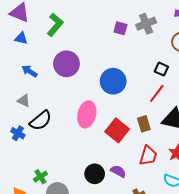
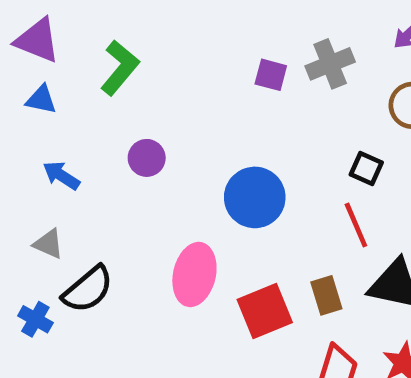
purple circle: (66, 64) -> (147, 158), size x0.6
red line: (157, 93) -> (356, 225), turned -60
red square: (117, 130) -> (265, 311), turned 30

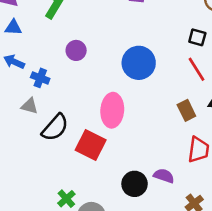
blue arrow: (61, 175) -> (14, 62), moved
red square: (265, 311) -> (91, 145), moved, turned -32
blue cross: (35, 319) -> (40, 78), moved

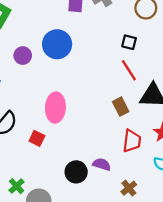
blue circle: (139, 63) -> (57, 44), moved
red square: (91, 145) -> (37, 138), size x0.6

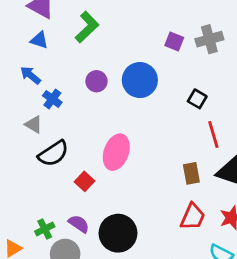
black square: (129, 42) -> (197, 99), moved
purple semicircle: (102, 164) -> (79, 224), moved
black circle: (76, 172) -> (118, 233), size x1.4

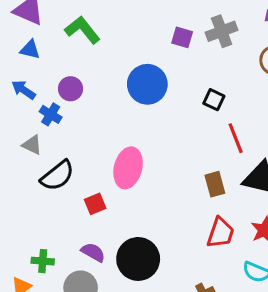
green L-shape: (87, 27) -> (82, 30), turned -80
purple circle: (96, 81) -> (71, 89), moved
red square: (85, 181) -> (95, 204), turned 30
green cross: (45, 229) -> (43, 261), moved, turned 36

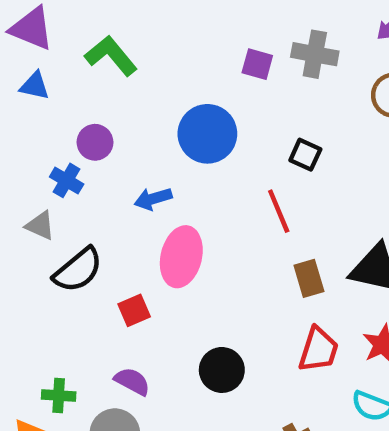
gray cross: (222, 31) -> (315, 54), turned 32
blue arrow: (24, 90) -> (153, 199), moved, turned -50
red line: (236, 138) -> (279, 211), moved
black circle: (138, 259) -> (222, 370), moved, size x0.7

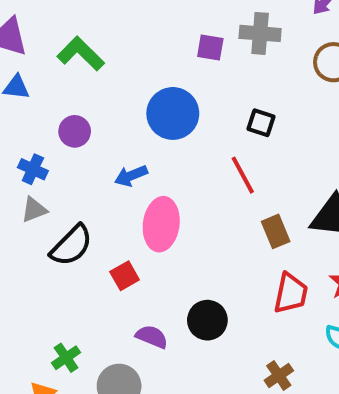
blue cross: (67, 180) -> (33, 169), moved
gray triangle: (40, 226) -> (34, 210), turned -40
purple semicircle: (132, 381) -> (152, 337), moved
green cross: (59, 395) -> (66, 358), turned -32

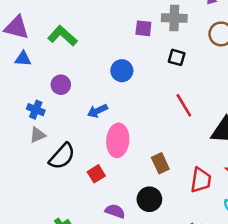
blue circle: (173, 113) -> (122, 71), size x0.7
black square: (261, 123) -> (177, 57), moved
red line: (243, 175) -> (184, 105), moved
brown rectangle: (276, 231) -> (160, 163), moved

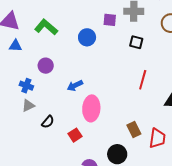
blue circle: (122, 71) -> (87, 37), moved
red line: (184, 105) -> (143, 80), turned 48
black semicircle: (62, 156) -> (48, 122), size x0.6
brown rectangle: (160, 163) -> (134, 130), moved

